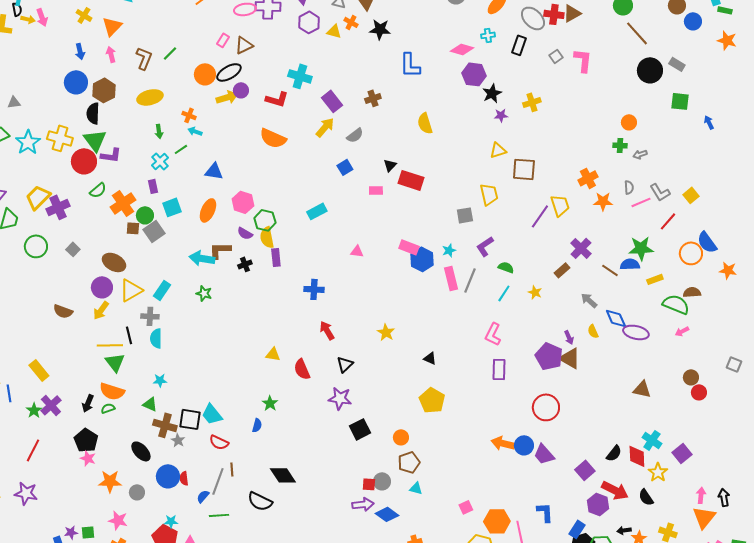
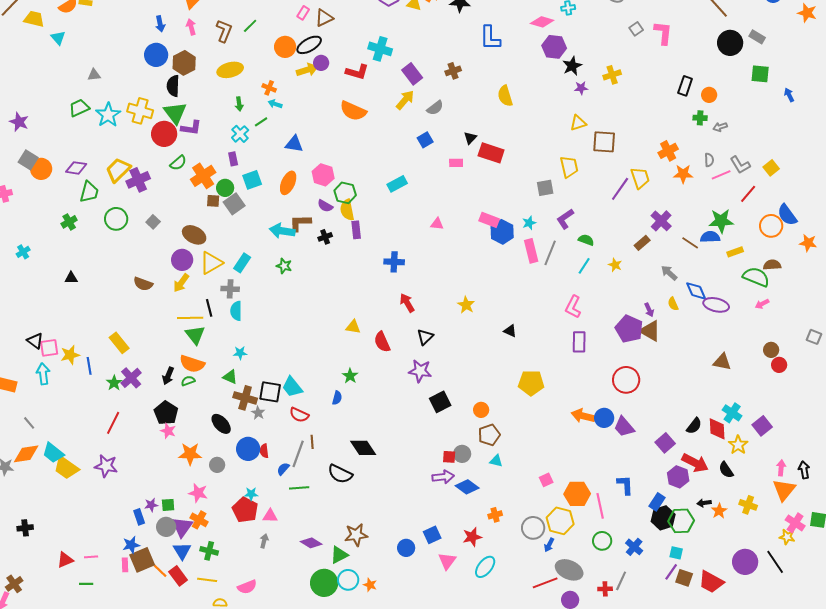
black rectangle: (519, 45) -> (685, 86), moved
yellow pentagon: (432, 400) -> (531, 383), moved, turned -30

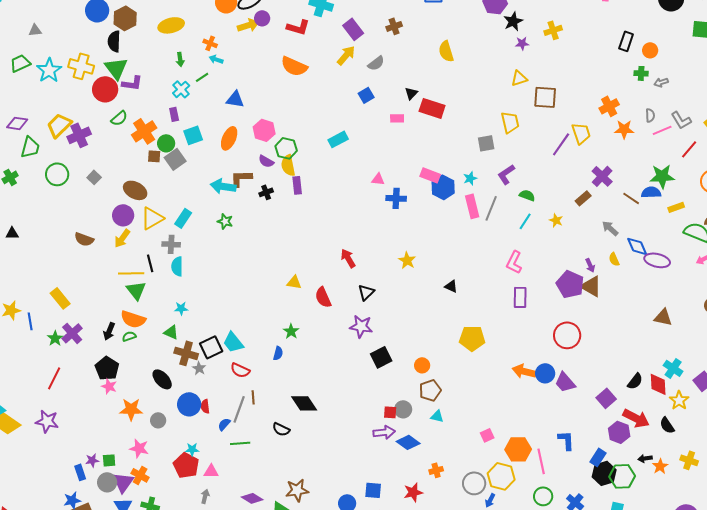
blue cross: (394, 262) -> (396, 198), moved
black square: (270, 392) -> (211, 347), turned -35
black semicircle: (340, 474) -> (281, 429), size x0.7
blue square: (432, 535) -> (373, 490), turned 30

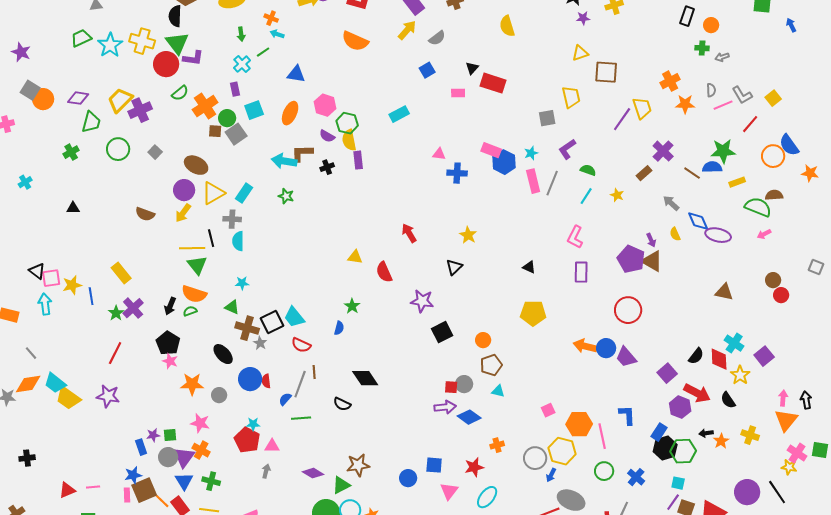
black triangle: (451, 286) -> (529, 267), moved
black triangle: (366, 292) -> (454, 267), moved

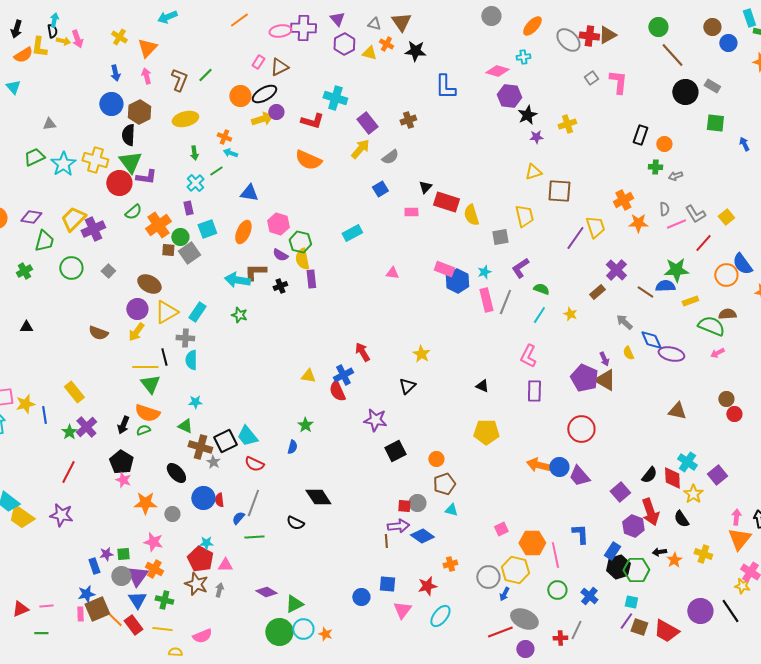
yellow semicircle: (507, 26) -> (471, 215), moved
blue cross: (457, 173) -> (343, 375), moved, turned -30
brown line: (314, 372) -> (386, 541), moved
red arrow: (697, 393) -> (650, 512), turned 44
brown star: (358, 465) -> (196, 584), moved, turned 30

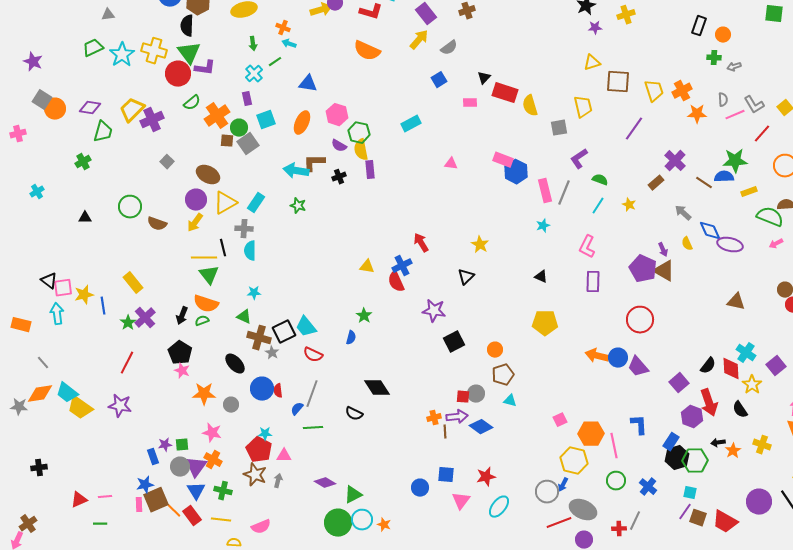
yellow trapezoid: (595, 227) -> (654, 91), moved
green circle: (71, 268) -> (130, 207), moved
cyan star: (484, 272) -> (543, 226), moved
orange cross: (450, 564) -> (434, 418), moved
gray circle: (488, 577) -> (547, 492), moved

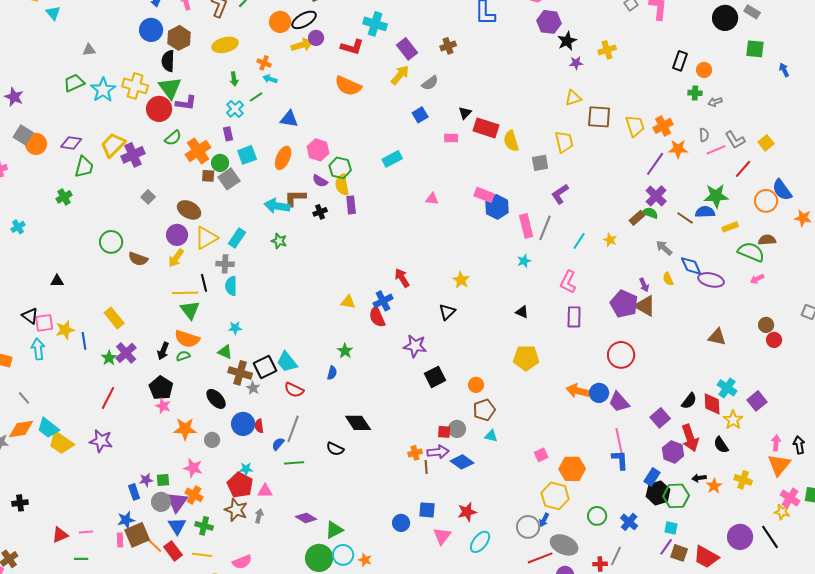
purple line: (634, 129) -> (655, 164), moved
green semicircle: (600, 180) -> (650, 213), moved
black triangle: (85, 218) -> (57, 281), moved
pink line: (614, 446) -> (619, 441), moved

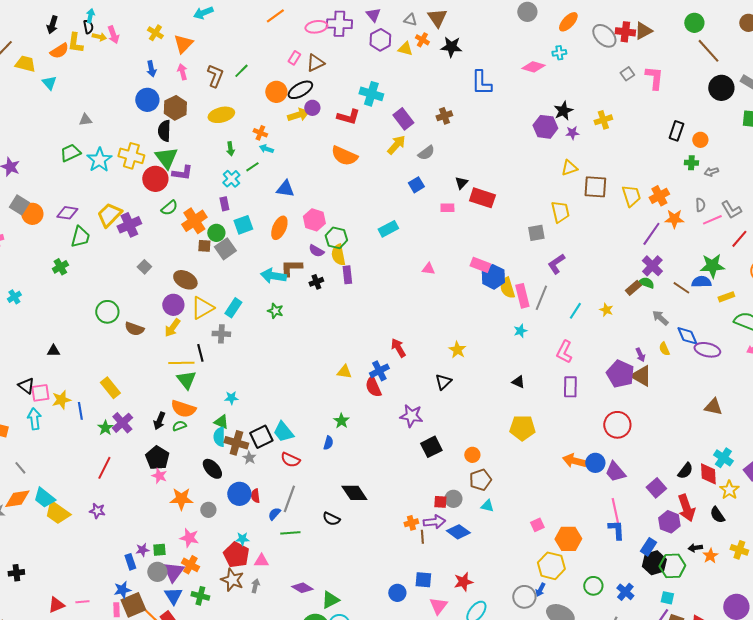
purple hexagon: (549, 22) -> (545, 127), moved
yellow semicircle: (511, 141) -> (507, 288), moved
cyan semicircle: (231, 286) -> (219, 437), moved
purple star: (101, 441) -> (97, 511), size x0.7

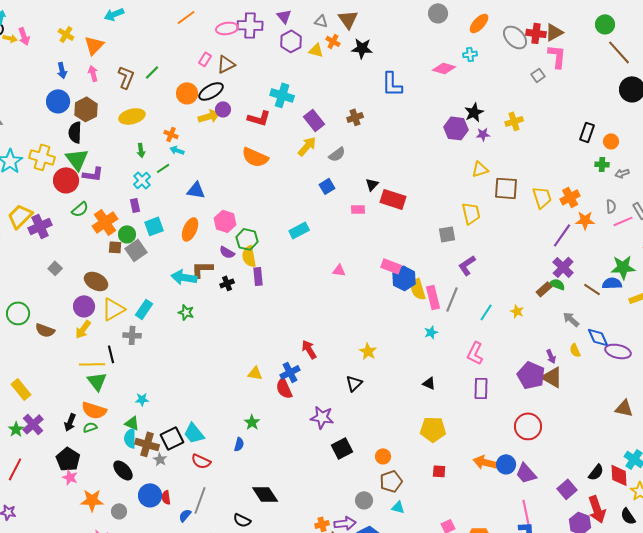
pink L-shape: (654, 78) -> (557, 56), moved
red square: (440, 502) -> (439, 471), moved

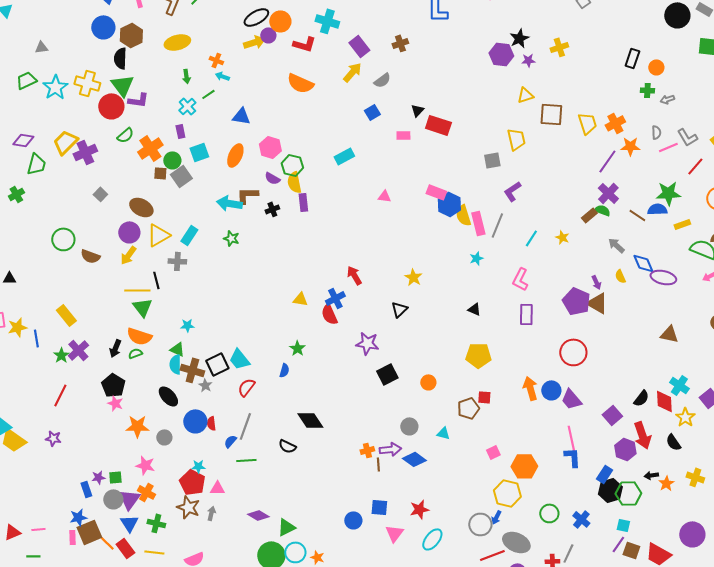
orange circle: (187, 93) -> (280, 21), moved
red semicircle: (201, 461) -> (246, 387), turned 102
orange arrow: (485, 462) -> (530, 388), turned 60
brown pentagon: (391, 481) -> (468, 408), moved

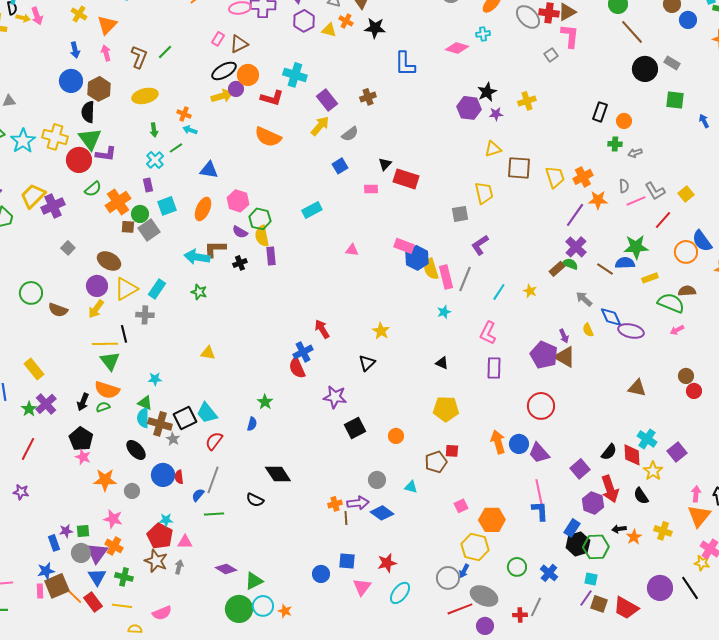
yellow triangle: (300, 299) -> (208, 353), moved

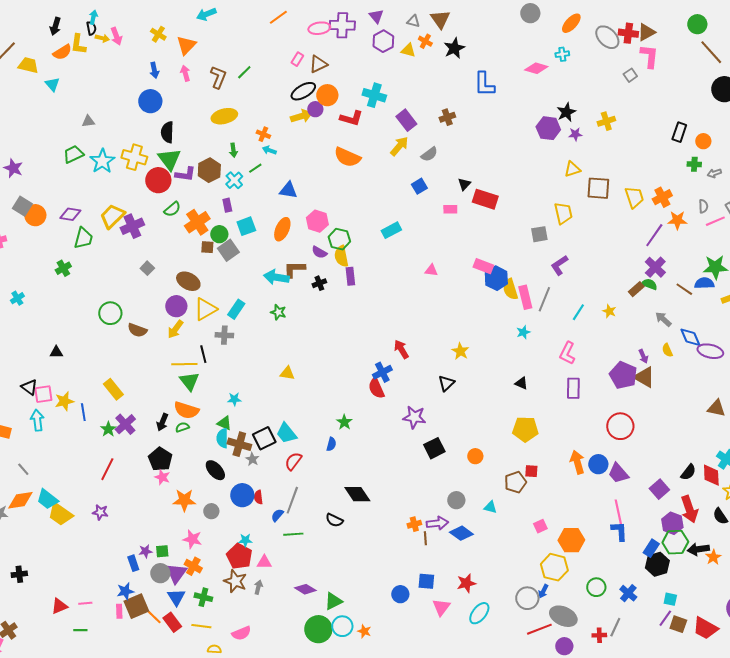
black star: (375, 28) -> (454, 48), turned -30
brown hexagon: (99, 89) -> (209, 170), moved
black arrow: (619, 529) -> (698, 549), size x1.5
green hexagon: (596, 547) -> (675, 542), moved

